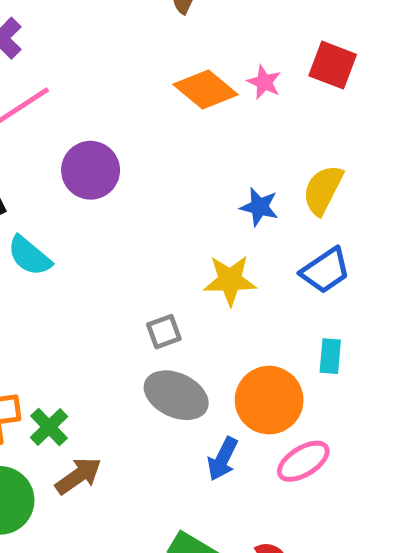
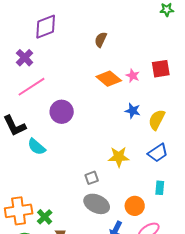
red square: (333, 65) -> (161, 69), turned -30
blue star: (259, 207) -> (133, 111), moved
orange circle: (269, 400) -> (135, 206), size x0.7

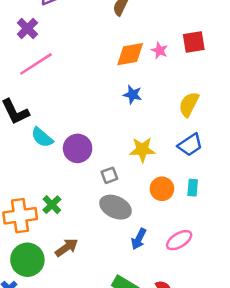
orange diamond: (109, 79) -> (130, 54), turned -50
blue star: (133, 111) -> (133, 95), moved
purple circle: (62, 112) -> (78, 148), moved
orange circle: (135, 206) -> (162, 189), moved
green cross: (45, 217) -> (52, 205), moved

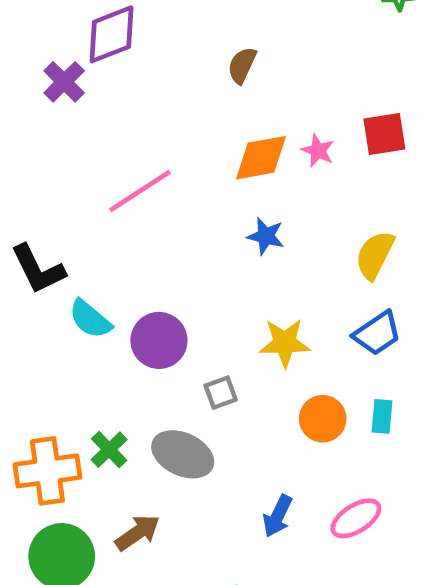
purple cross: (27, 28) -> (64, 82), moved
pink line: (36, 64) -> (140, 191), moved
gray ellipse: (115, 207) -> (183, 454), moved

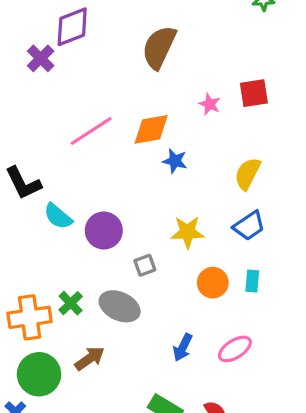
brown semicircle: (242, 65) -> (159, 47), size x1.8
orange diamond: (261, 158) -> (151, 129), moved

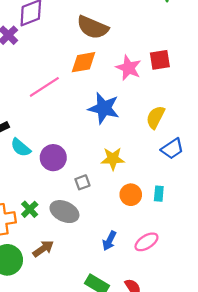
brown semicircle: (159, 47) -> (93, 27), turned -92
pink star: (210, 104) -> (128, 68), size x1.6
orange diamond: (151, 129) -> (84, 62), moved
blue star: (175, 161) -> (104, 108), size x1.8
blue trapezoid: (249, 226) -> (172, 149), moved

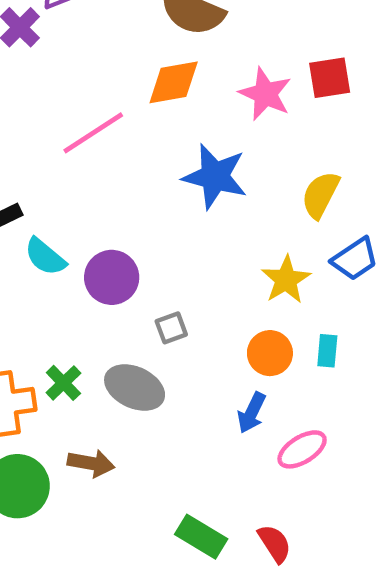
yellow star: (113, 159) -> (286, 280), moved, turned -30
blue arrow: (109, 241) -> (252, 413), moved
brown arrow: (43, 249) -> (91, 463), turned 45

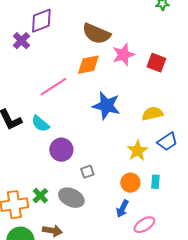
red square: (330, 78) -> (156, 63), turned 30
pink star: (265, 94) -> (123, 55), moved, turned 30
yellow semicircle: (320, 195) -> (152, 114), turned 50
cyan semicircle: (45, 257) -> (40, 124), moved

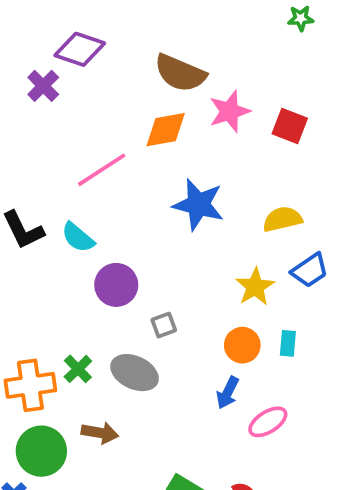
purple diamond: (41, 21) -> (80, 49), turned 40

